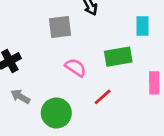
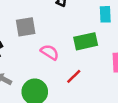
gray square: (60, 27) -> (26, 27), moved

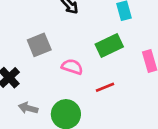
red line: (74, 76) -> (105, 87), turned 35

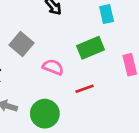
gray square: (39, 45) -> (21, 44), turned -30

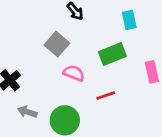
gray square: (21, 44) -> (57, 44), moved

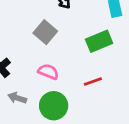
pink semicircle: (74, 73) -> (48, 72), moved

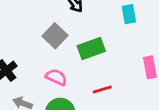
green rectangle: (99, 41) -> (91, 48), moved

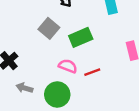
pink semicircle: (56, 77) -> (68, 66), moved

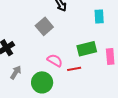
green rectangle: (81, 37) -> (87, 49), moved
gray arrow: (24, 88) -> (16, 72), turned 96

